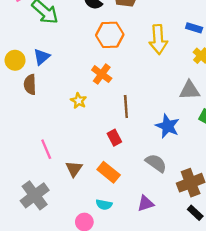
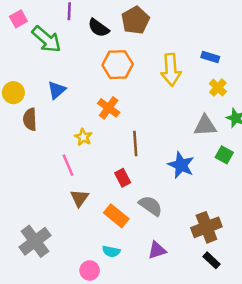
blue triangle: (42, 57) -> (57, 90), moved
pink line: (46, 149) -> (68, 165), moved
gray semicircle: (156, 163) -> (151, 206), moved
brown triangle: (74, 169) -> (79, 198), moved

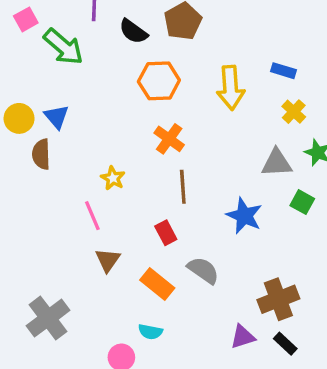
blue triangle: (57, 90) -> (57, 117), moved, turned -30
orange cross: (109, 108) -> (169, 139), moved
purple triangle: (157, 250) -> (243, 337), moved

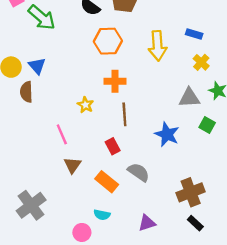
orange cross: (169, 139) -> (115, 81), turned -36
yellow star: (113, 178) -> (85, 105), moved
purple triangle: (243, 337) -> (147, 223), moved

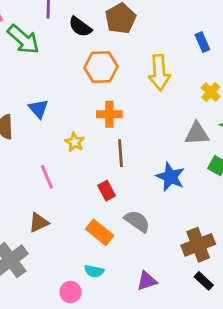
blue rectangle: (194, 34) -> (202, 42), moved, turned 49
blue triangle: (37, 66) -> (39, 109), moved
brown triangle: (72, 165) -> (39, 223), moved, turned 30

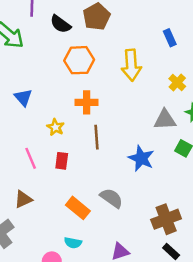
red rectangle: (107, 191) -> (62, 161), moved, turned 35

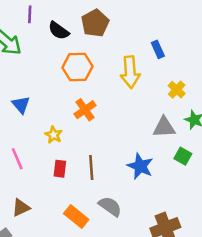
blue rectangle: (170, 38) -> (158, 49), moved
orange cross: (87, 102) -> (85, 110), turned -35
brown line: (97, 137) -> (91, 167), moved
pink line: (31, 158) -> (17, 159), moved

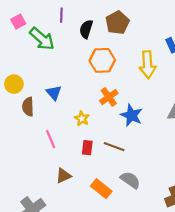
black semicircle: (59, 31) -> (86, 29), turned 72
blue star: (140, 166) -> (131, 115), moved
brown line: (91, 167) -> (114, 147), turned -66
brown triangle: (21, 208) -> (64, 176), moved

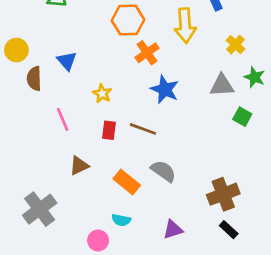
orange cross: (109, 97) -> (147, 53), moved

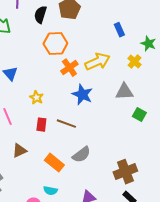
yellow arrow: (185, 26) -> (97, 62), moved, turned -110
green star: (255, 77) -> (148, 44), moved
gray semicircle: (163, 171) -> (81, 155), turned 108

